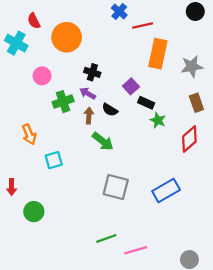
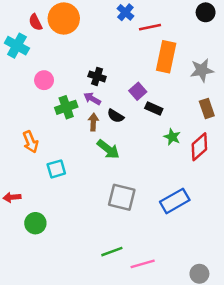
orange circle: (67, 37) -> (64, 18), moved
green star: (158, 120) -> (172, 137), moved
red arrow: (12, 187) -> (12, 197), turned 84

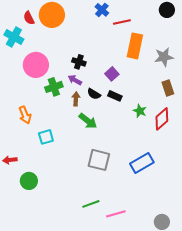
pink circle: (44, 80) -> (36, 65), size x1.6
black rectangle: (154, 109) -> (115, 96), moved

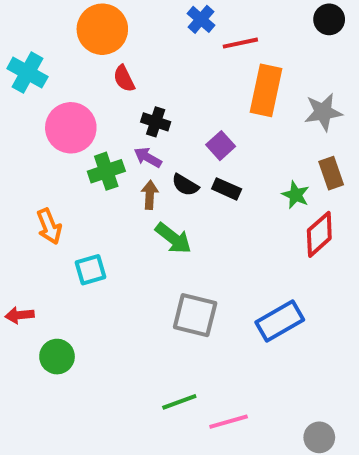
red semicircle: (29, 18) -> (124, 79), moved
green star: (140, 111) -> (296, 195), moved

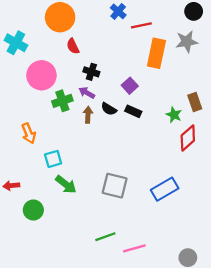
gray star: (323, 112) -> (187, 42), moved
green arrow: (173, 238) -> (66, 184), moved

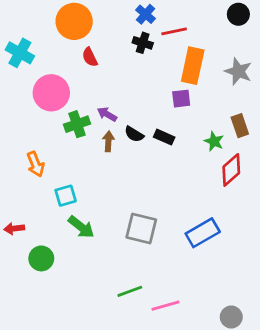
gray star: (187, 42) -> (238, 71), moved, turned 30
black cross: (91, 72) -> (143, 43), moved
purple square: (130, 86) -> (181, 99), moved, turned 35

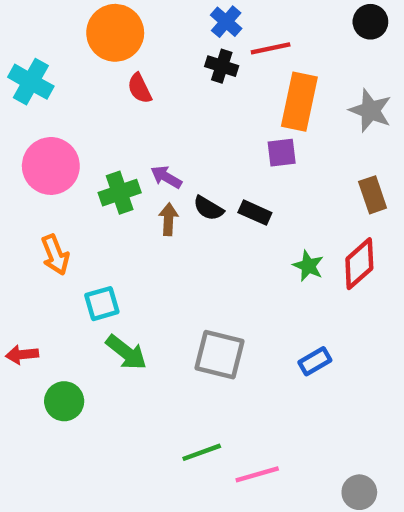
pink circle: (51, 93) -> (51, 166), moved
green star: (214, 141) -> (308, 266), moved
blue rectangle: (203, 233) -> (315, 361), size x0.6

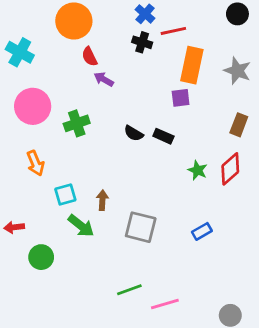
purple arrow: (166, 177) -> (104, 79), moved
brown rectangle: (373, 195) -> (239, 125), turned 40
brown arrow: (168, 219) -> (102, 200), moved

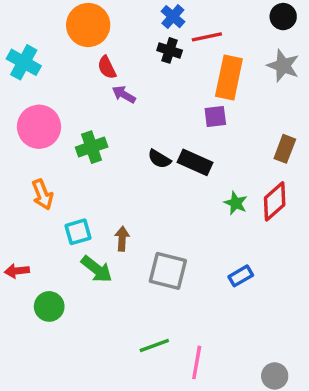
gray star: (237, 71) -> (283, 66), moved
black rectangle: (163, 136) -> (195, 162), size x1.4
pink line: (165, 304) -> (197, 362), turned -64

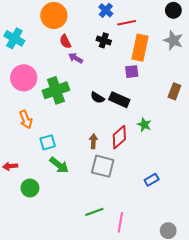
black cross: (170, 50) -> (104, 40), moved
green cross: (92, 147) -> (56, 90), size x1.4
red diamond: (275, 201) -> (119, 137), moved
brown arrow: (122, 239) -> (93, 141), moved
blue rectangle: (241, 276) -> (152, 180), moved

